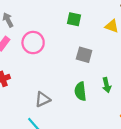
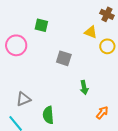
green square: (74, 19) -> (41, 25), moved
green semicircle: (80, 91) -> (48, 115), moved

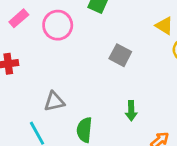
green arrow: (84, 87) -> (131, 111), moved

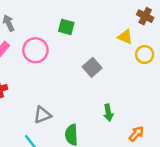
gray square: (120, 55) -> (92, 67), turned 30

